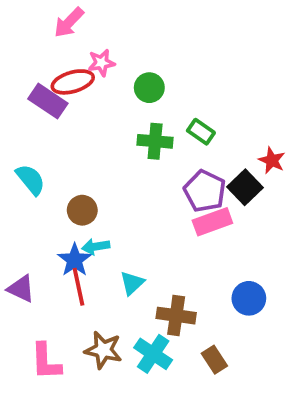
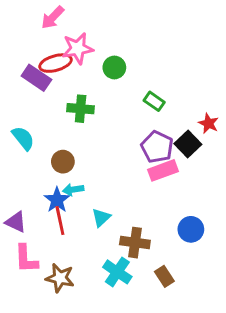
pink star: (101, 63) -> (78, 48), size x1.5
green cross: (155, 141) -> (81, 109), moved
brown star: (103, 350) -> (60, 278), moved
pink L-shape: (46, 361) -> (26, 259), moved

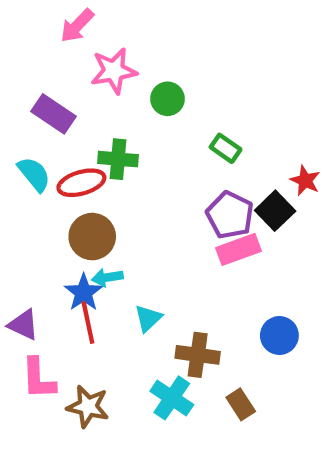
red ellipse: (56, 63) -> (81, 183), moved
cyan semicircle: (23, 138) -> (34, 174), moved
brown circle: (63, 162) -> (92, 237), size x1.4

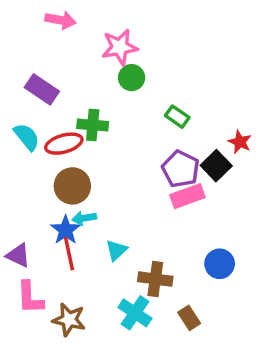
pink arrow: (77, 26) -> (60, 20), turned -124
pink star: (114, 71) -> (120, 47), moved

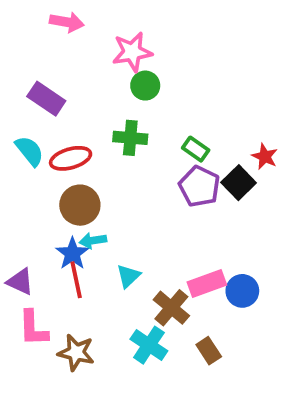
green rectangle: (177, 117) -> (196, 149), moved
green cross: (93, 125) -> (130, 138), moved
pink rectangle: (187, 196) -> (207, 283), moved
brown cross: (155, 279) -> (171, 308), turned 32

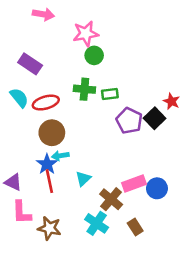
green rectangle: (196, 149) -> (110, 94), moved, turned -42

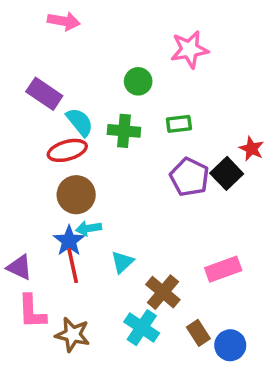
pink star: (86, 34) -> (190, 49), moved
green rectangle: (110, 94) -> (179, 124), moved
cyan semicircle: (19, 98) -> (80, 122), moved
pink rectangle: (134, 183) -> (223, 269), moved
blue circle: (157, 188) -> (230, 345), moved

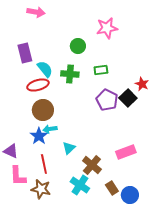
purple rectangle: (44, 94) -> (25, 53), turned 42
red line: (73, 266) -> (44, 164), moved

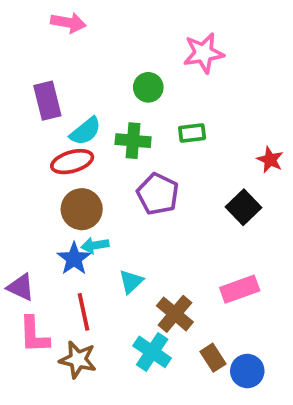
cyan semicircle: (45, 69) -> (85, 131), turned 90
black square: (128, 98) -> (243, 207), moved
purple pentagon: (107, 100) -> (158, 194), moved

